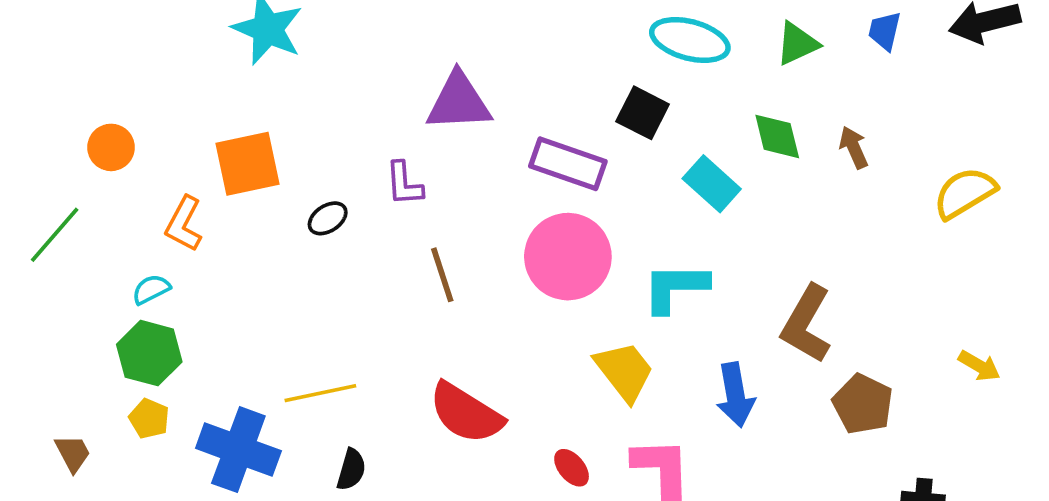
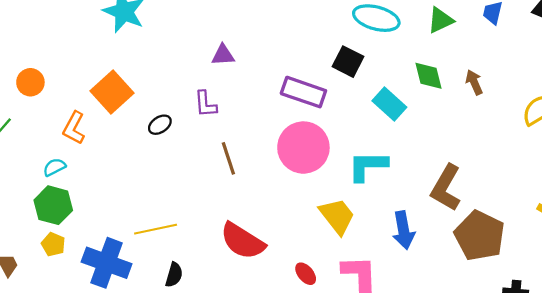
purple triangle: (459, 102) -> (223, 55), moved, size x0.6
orange square: (248, 164) -> (112, 92), turned -30
brown pentagon: (863, 404) -> (480, 236), size x1.4

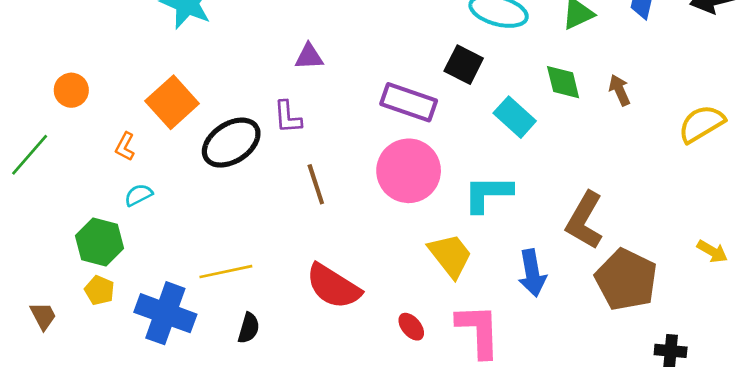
black ellipse: (160, 125) -> (231, 143), size x2.0
orange L-shape: (74, 128) -> (125, 147), size x0.7
cyan semicircle: (54, 167) -> (138, 195), moved

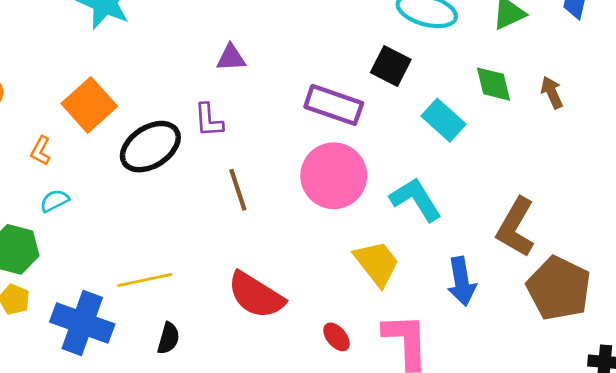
cyan L-shape: (488, 194) -> (416, 199), turned 58

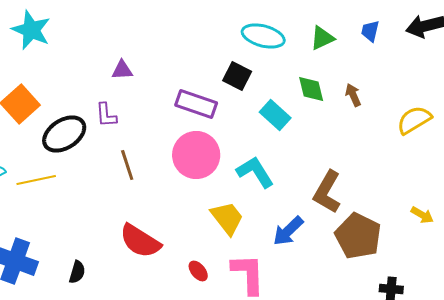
yellow line: (145, 280) -> (36, 180), moved
blue arrow: (462, 281) -> (288, 231), turned 56

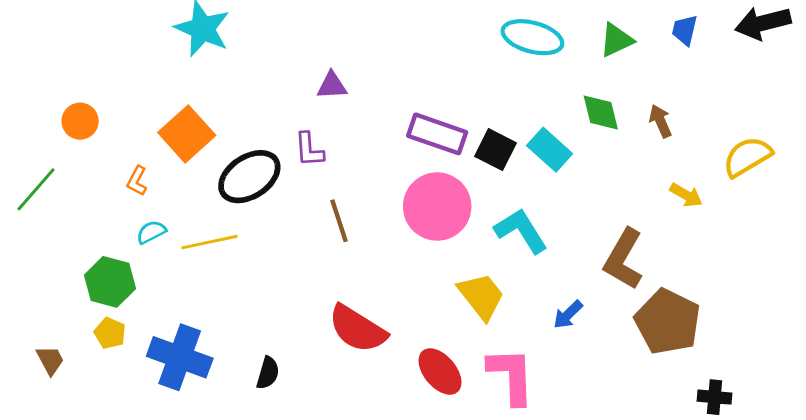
black square: (237, 76) -> (495, 150), moved
yellow arrow: (422, 215) -> (686, 195), moved
blue arrow: (288, 231) -> (568, 315), size x0.7
red ellipse: (198, 271) -> (440, 372), size x1.6

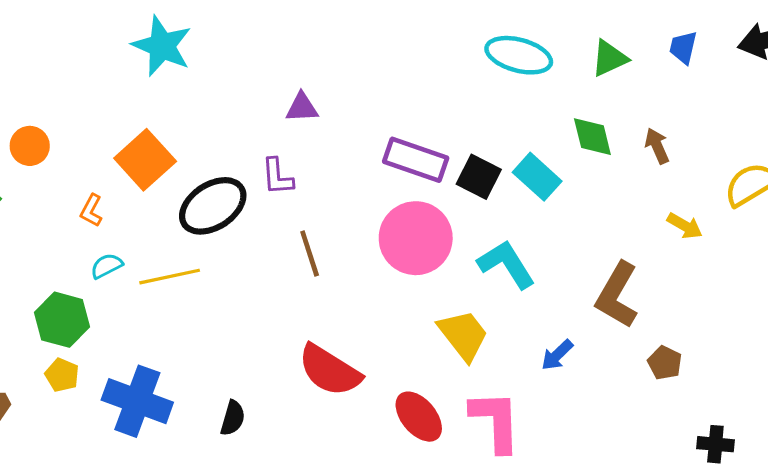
brown pentagon: (668, 322) -> (665, 363), size x0.5

